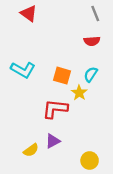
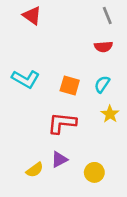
yellow star: (79, 93) -> (110, 114), moved
yellow circle: (90, 161) -> (94, 172), moved

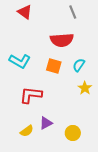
gray line: (107, 16) -> (73, 12), moved
red semicircle: (103, 47) -> (62, 40), moved, size x1.6
red L-shape: (62, 123) -> (31, 95), moved

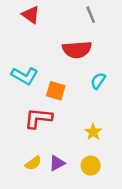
orange square: (54, 66) -> (56, 91), moved
yellow star: (85, 88) -> (93, 132), moved
purple triangle: (46, 123) -> (57, 163), moved

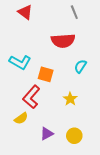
red L-shape: (38, 118) -> (31, 97), turned -55
yellow star: (93, 132) -> (70, 99), moved
yellow semicircle: (33, 163) -> (21, 118), moved

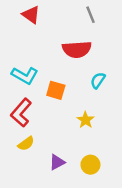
red L-shape: (31, 97) -> (21, 113), moved

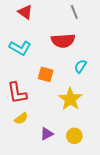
cyan L-shape: (25, 75) -> (20, 48), moved
red L-shape: (21, 113) -> (17, 93), turned -50
yellow star: (86, 120) -> (70, 99), size x1.6

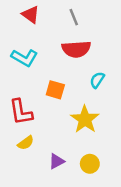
gray line: (74, 12) -> (74, 17), moved

